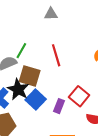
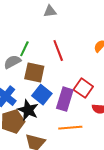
black star: (18, 89) -> (28, 110), moved
purple rectangle: (59, 106) -> (65, 99), size x1.6

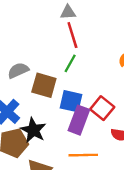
green line: (24, 49) -> (70, 63), moved
red line: (58, 51) -> (72, 35), moved
blue square: (42, 95) -> (71, 101), moved, turned -30

